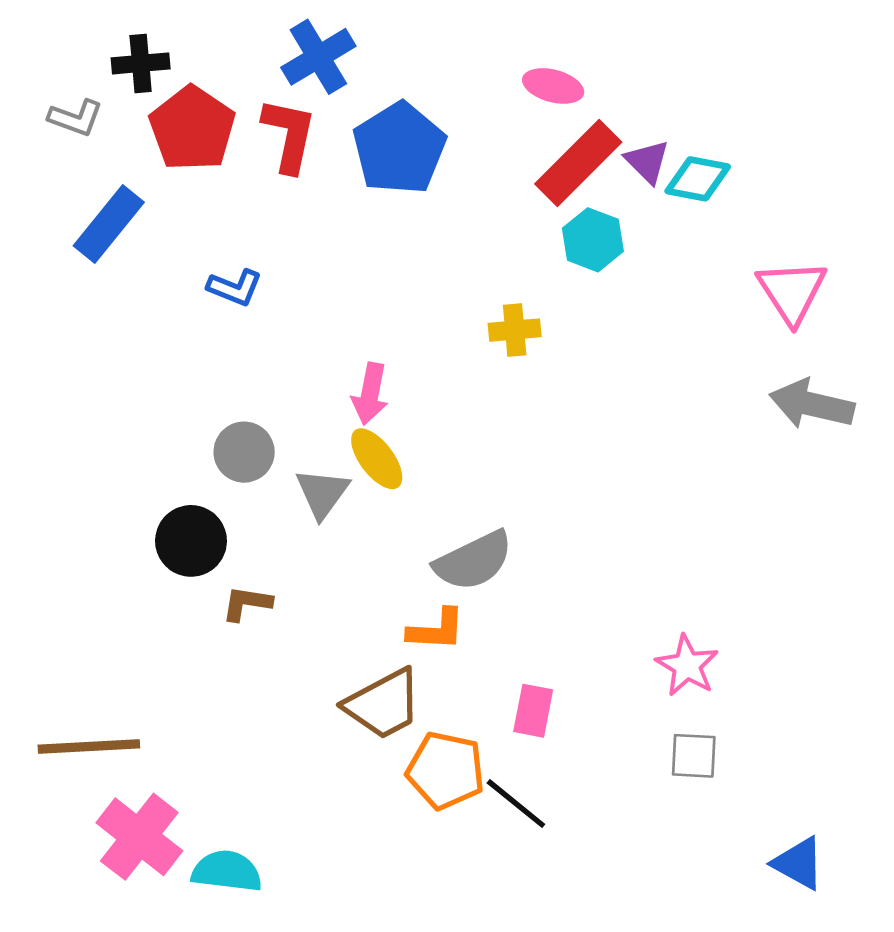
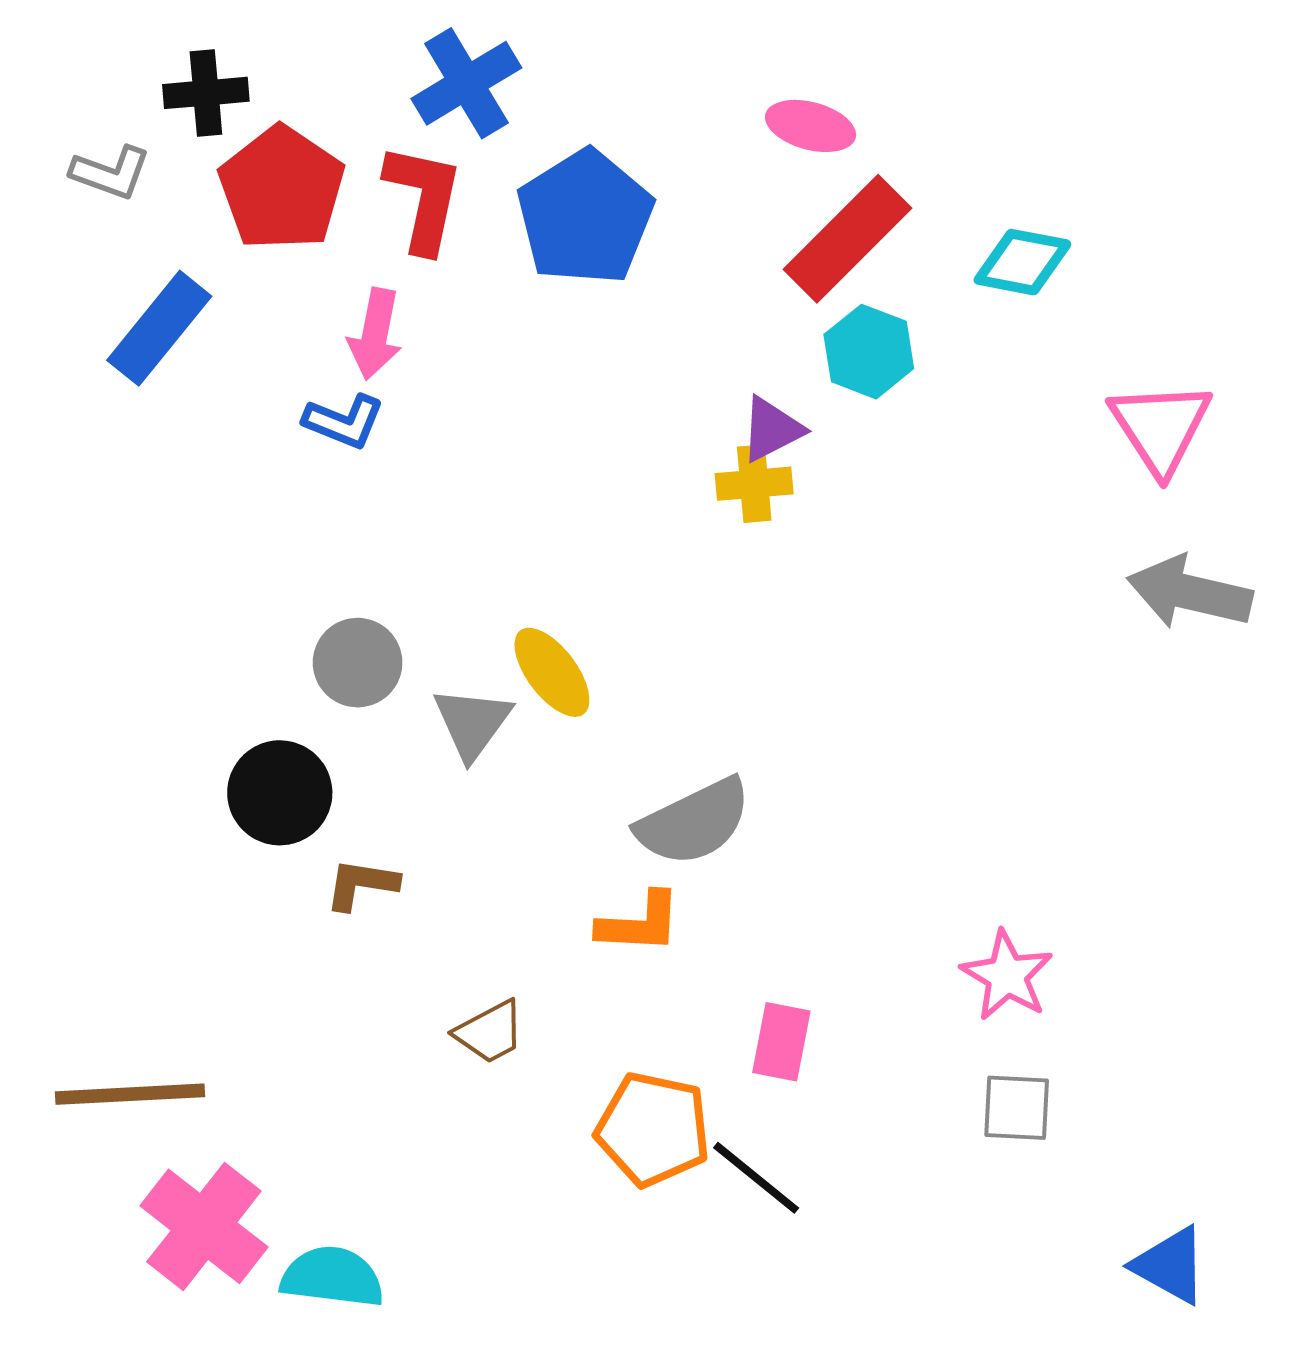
purple triangle: (647, 162) -> (772, 429), moved, turned 48
pink arrow: (370, 394) -> (375, 334), moved
brown trapezoid: (383, 704) -> (490, 1032), moved, size x0.6

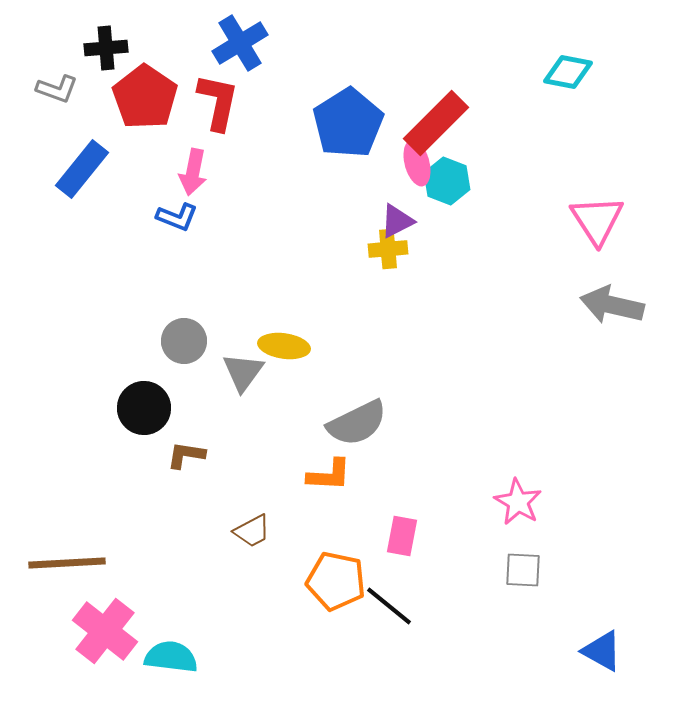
pink ellipse: (811, 126) -> (417, 163), moved, turned 60
blue pentagon: (585, 217) -> (348, 123), moved
cyan diamond: (1022, 262) -> (568, 72), moved
yellow ellipse: (552, 672) -> (284, 346), turned -45

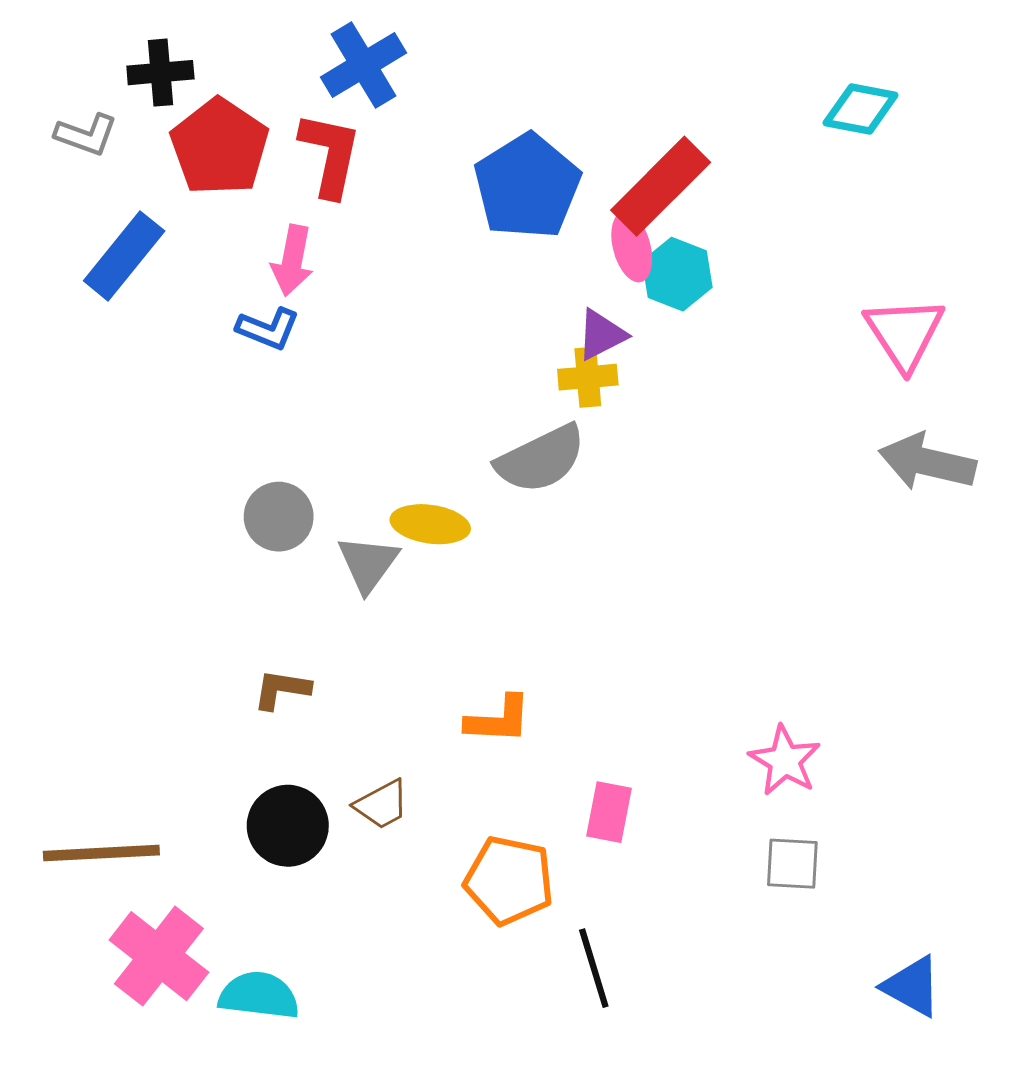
black circle: (144, 408) -> (288, 826), moved
gray semicircle: (357, 423) -> (541, 459), moved
black line: (389, 606) -> (594, 968), moved, turned 34

